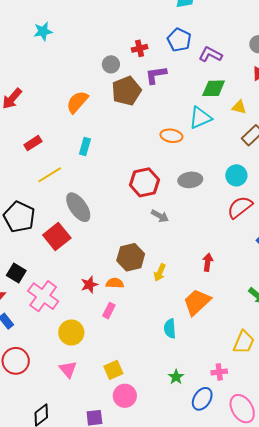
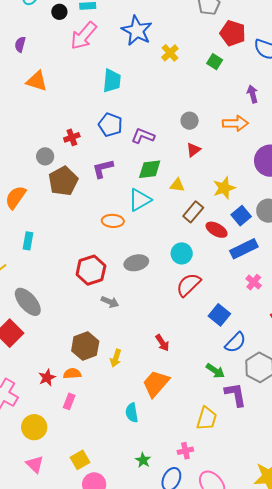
purple L-shape: (156, 75) -> (103, 169), moved
red arrow: (208, 262) -> (162, 343), turned 144

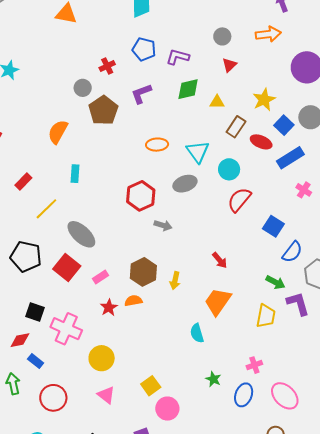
cyan triangle: (140, 200) -> (198, 152), moved, turned -30
pink rectangle: (69, 401) -> (101, 277), moved, turned 42
yellow trapezoid: (207, 418) -> (266, 316), moved

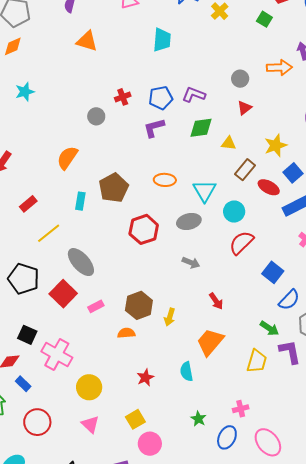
orange arrow: (268, 34) -> (279, 67), moved
blue pentagon: (144, 49) -> (161, 98), moved, turned -30
brown pentagon: (103, 110) -> (114, 188), moved
gray arrow: (163, 225) -> (191, 263), moved
red star: (109, 308) -> (145, 378), moved

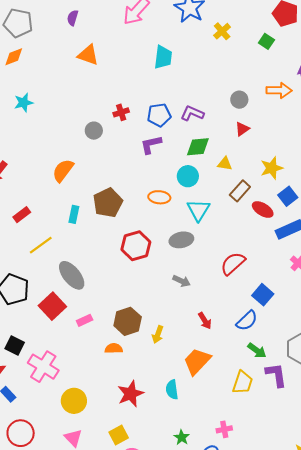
cyan circle: (234, 212) -> (188, 176), moved
blue semicircle: (289, 300) -> (247, 321), moved
red star: (145, 378) -> (131, 394), size x1.5

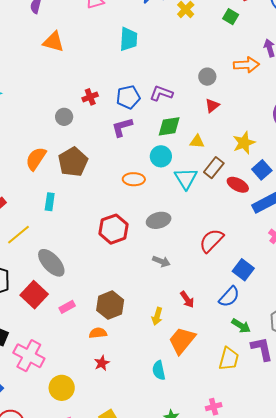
brown pentagon: (108, 203) -> (73, 162), moved
cyan triangle: (199, 210) -> (186, 178), moved
yellow arrow: (158, 334) -> (157, 316), moved
red star: (131, 394) -> (102, 363), moved, size x0.6

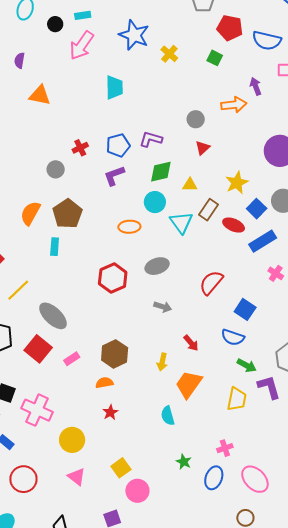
cyan rectangle: (50, 202) -> (55, 247), moved
blue semicircle: (229, 297) -> (233, 337), turned 70

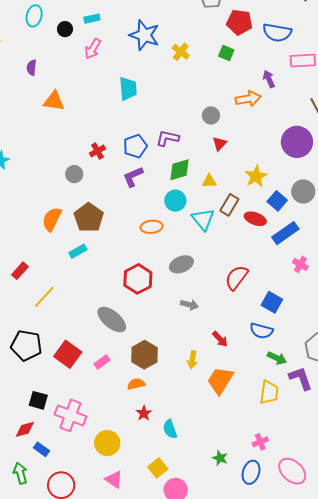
pink arrow: (82, 45) -> (93, 49), size x0.7
cyan rectangle: (55, 247) -> (78, 251), turned 60
gray ellipse: (53, 316) -> (112, 320), moved
cyan semicircle: (168, 416) -> (170, 429), moved

